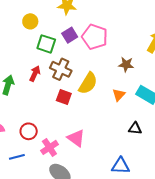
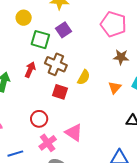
pink pentagon: (95, 37) -> (113, 24), moved
yellow semicircle: (88, 83) -> (84, 77), size x0.7
red circle: (29, 131) -> (39, 119), moved

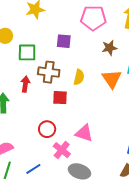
purple square: (64, 30) -> (64, 41), moved, turned -35
orange triangle: (115, 88) -> (112, 79), size x1.5

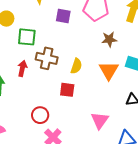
purple square: (64, 41) -> (63, 16), moved
red square: (60, 98) -> (67, 90), moved
pink triangle: (84, 133) -> (100, 120), moved, turned 42

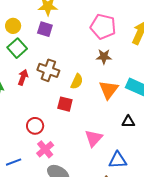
purple square: (63, 16) -> (45, 29), moved
green square: (27, 37) -> (17, 48), moved, turned 36
brown star: (109, 39) -> (104, 57), moved

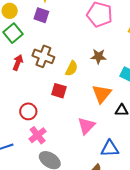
brown star: (104, 57) -> (99, 56), moved
orange triangle: (109, 90) -> (102, 94), moved

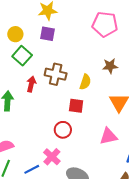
red circle: (28, 111) -> (63, 130), moved
pink triangle: (86, 126) -> (108, 136), turned 42
pink cross: (38, 135) -> (52, 157), moved

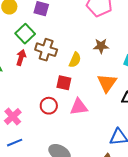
green square: (22, 56) -> (25, 34), moved
pink triangle: (108, 136) -> (79, 107), moved
pink cross: (52, 157) -> (13, 117), moved

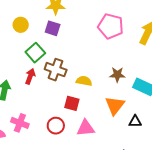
brown star: (101, 46) -> (117, 75), moved
yellow semicircle: (75, 60) -> (84, 81), turned -105
pink cross: (13, 117) -> (20, 123), moved, turned -30

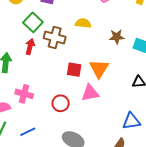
yellow semicircle: (84, 81) -> (83, 23), moved
orange triangle: (115, 105) -> (99, 69), moved
red circle: (56, 126) -> (61, 103), moved

